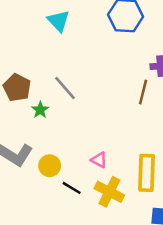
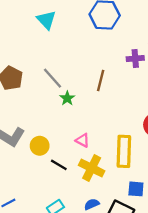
brown line: (143, 92) -> (101, 81), moved
green star: (40, 110) -> (67, 98), moved

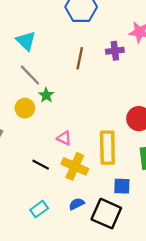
cyan triangle: (46, 20) -> (26, 41), moved
brown line: (101, 81) -> (80, 58), moved
yellow circle: (40, 146) -> (25, 108), moved

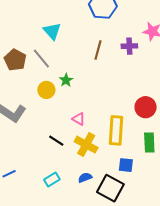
gray line: (30, 75) -> (41, 59), moved

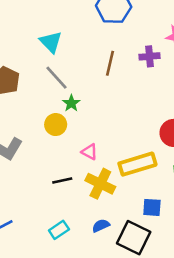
gray line: (41, 59) -> (56, 78), moved
yellow circle: (46, 90) -> (56, 125), moved
yellow rectangle: (116, 130) -> (137, 164), turned 72
black line: (56, 141) -> (62, 180), turned -42

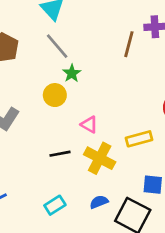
brown line: (110, 63) -> (129, 44), moved
yellow rectangle: (137, 164) -> (139, 139), size x0.7

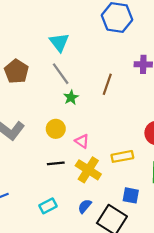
brown line: (129, 44) -> (107, 84), moved
yellow circle: (55, 95) -> (56, 129), moved
blue semicircle: (99, 202) -> (85, 206), turned -32

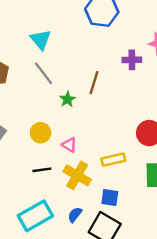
green star: (71, 97) -> (67, 99), moved
blue square: (131, 195) -> (110, 198), moved
cyan rectangle: (48, 206) -> (35, 216), size x1.8

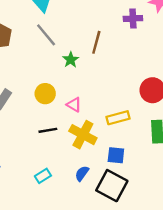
cyan rectangle: (35, 216) -> (43, 176), size x0.5

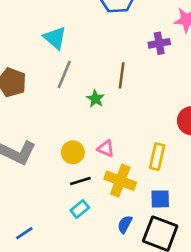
gray line: (46, 35) -> (64, 74), turned 70
yellow circle: (45, 94) -> (73, 152), moved
yellow rectangle: (118, 118) -> (157, 157), turned -55
cyan rectangle: (43, 176) -> (80, 209), moved

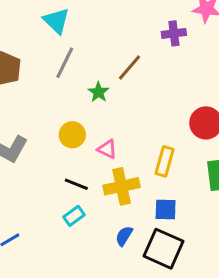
brown line: (122, 75) -> (130, 67), turned 30
yellow circle: (73, 152) -> (72, 135), moved
black line: (80, 181) -> (76, 184), turned 36
yellow cross: (120, 181) -> (121, 186), turned -36

